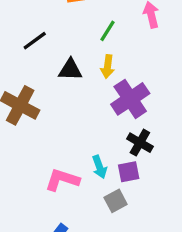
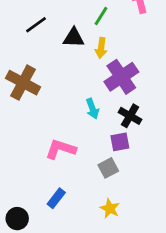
black triangle: (70, 70) -> (74, 38), moved
cyan arrow: (99, 167) -> (92, 109), moved

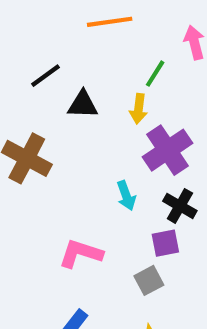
green line: (101, 16) -> (155, 74), moved
black triangle: (74, 38) -> (83, 105), moved

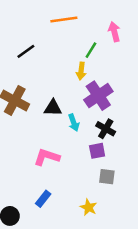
black triangle: (83, 105) -> (53, 108), moved
gray square: (149, 280) -> (107, 177), moved, turned 35

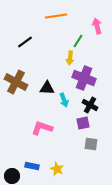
purple cross: (98, 96) -> (84, 78), turned -35
blue rectangle: (43, 199) -> (32, 166), moved, turned 64
yellow star: (88, 207) -> (57, 169), moved

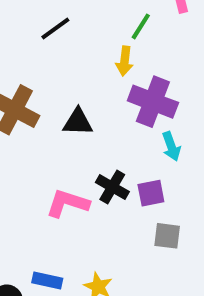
black line: (25, 42) -> (55, 28), moved
cyan arrow: (64, 100) -> (171, 146), moved
black cross: (90, 105) -> (112, 187), moved

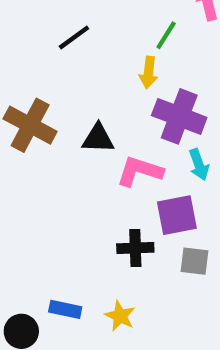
black cross: (112, 187) -> (135, 248), moved, turned -32
purple square: (151, 193) -> (177, 215), size x1.4
pink L-shape: (68, 203) -> (140, 171), moved

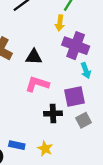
pink L-shape: (140, 171) -> (37, 84), moved
gray square: (195, 261) -> (84, 120), turned -35

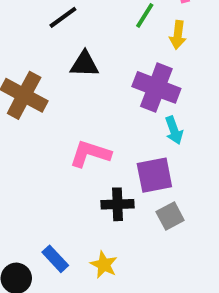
yellow arrow: (60, 23) -> (178, 35), moved
black triangle: (34, 57) -> (84, 64), moved
blue rectangle: (17, 145) -> (55, 259), turned 35

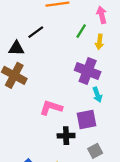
black triangle: (84, 64) -> (16, 48), moved
gray square: (170, 216) -> (95, 151), moved

